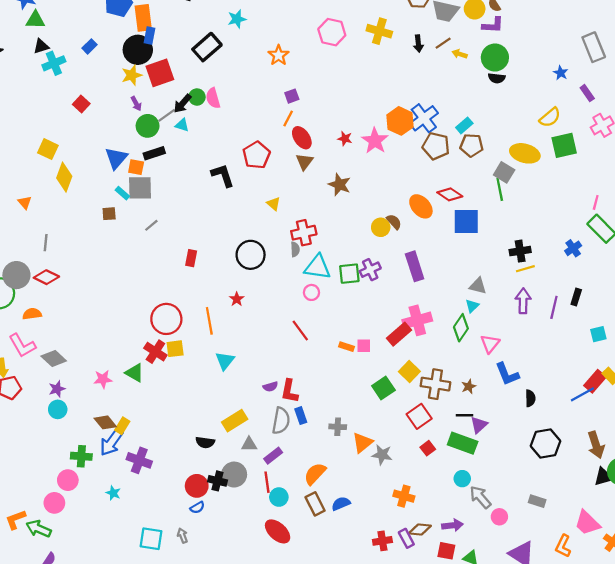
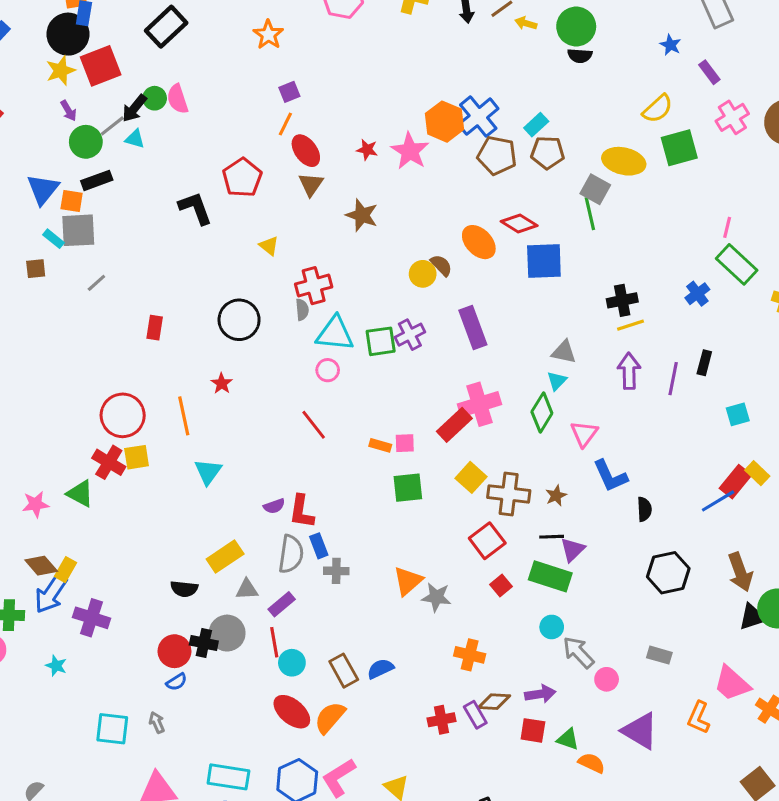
green square: (383, 388) -> (408, 488), moved, turned 30
gray cross: (338, 427) -> (336, 571), moved
orange semicircle: (315, 474) -> (330, 718), moved

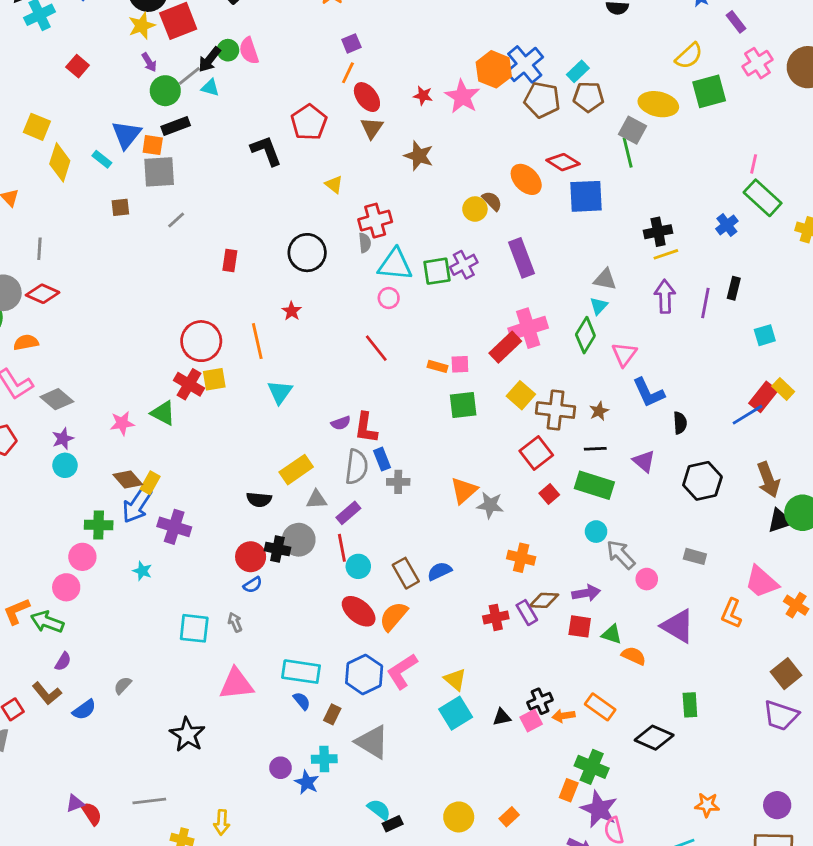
cyan rectangle: (54, 239) -> (102, 159), moved
purple triangle: (573, 550) -> (644, 461), moved, turned -35

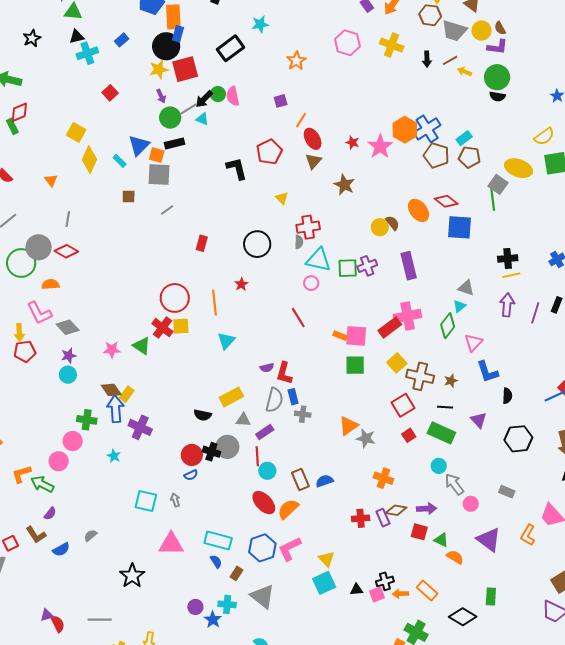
purple square: (351, 43) -> (281, 101), moved
pink square: (460, 364) -> (356, 336), size x1.6
blue arrow: (137, 505) -> (116, 409), turned 136

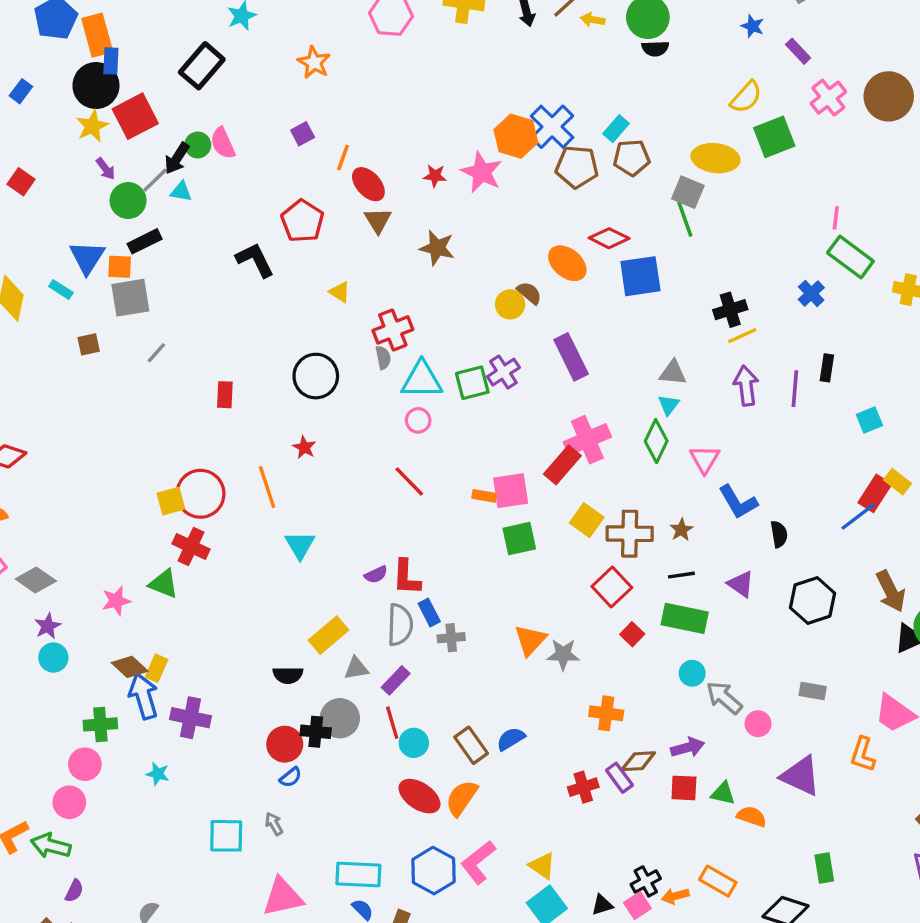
yellow square: (181, 326) -> (171, 501), moved

